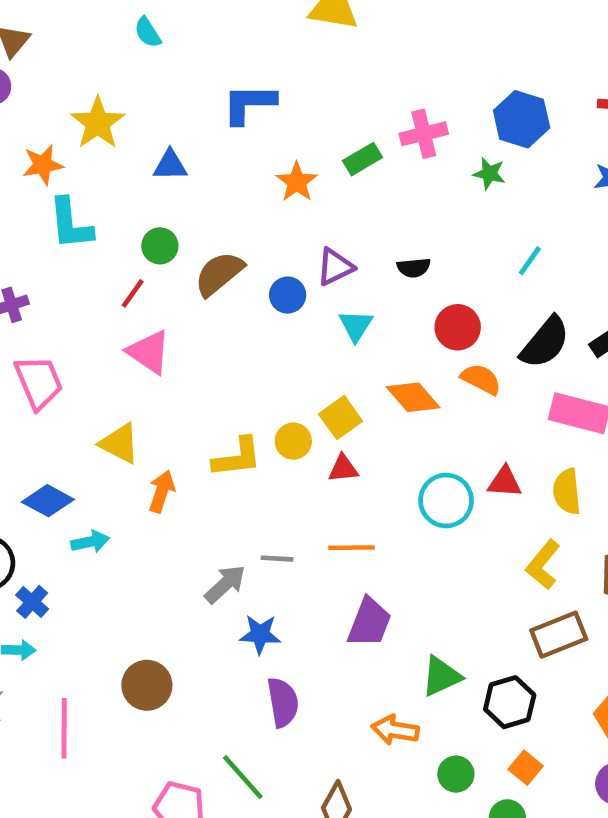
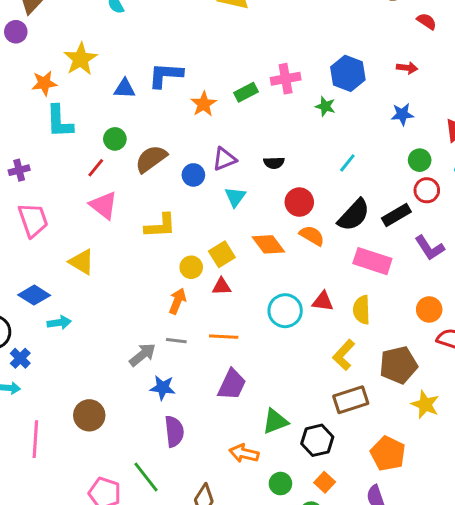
blue L-shape: (249, 104) -> (166, 75), moved
yellow L-shape: (237, 457) -> (160, 226), moved
orange arrow: (162, 491) -> (177, 301), moved

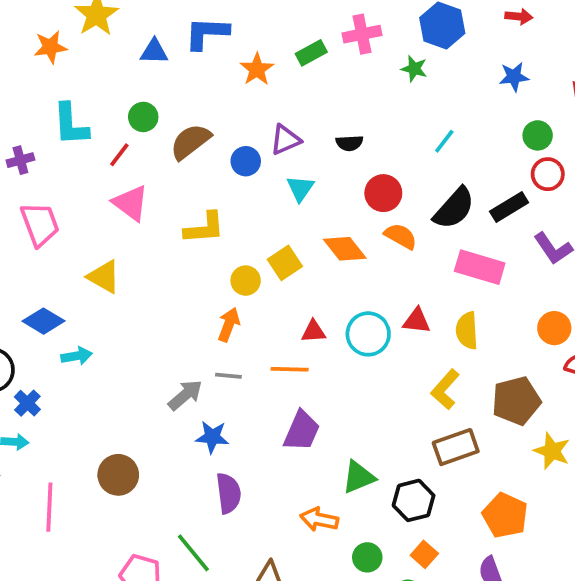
cyan L-shape: (59, 121) -> (71, 124), moved
red triangle: (222, 287) -> (313, 331), moved

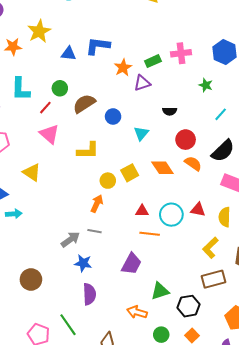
green star: (414, 69) -> (206, 85), moved
purple triangle: (285, 140) -> (142, 83), moved
orange line: (290, 369) -> (150, 234), moved

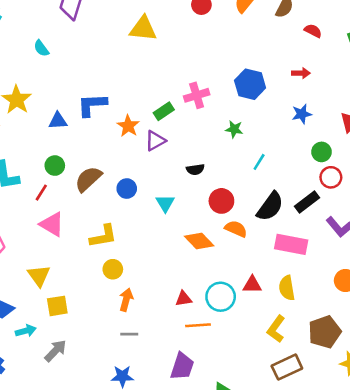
yellow triangle: (32, 172) -> (39, 276), turned 30
yellow square: (130, 173) -> (57, 306), moved, turned 30
yellow circle: (108, 181) -> (113, 269), moved
gray arrow: (70, 239) -> (55, 351), moved

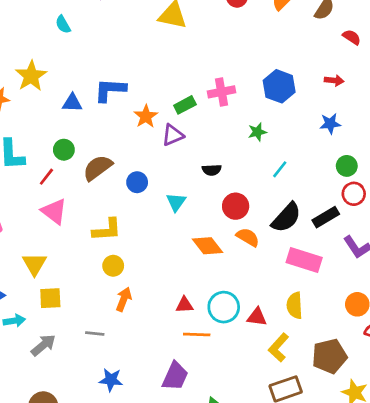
green star: (234, 129) -> (257, 132), turned -30
red triangle: (252, 285) -> (257, 317), moved
gray line: (129, 334) -> (95, 333), moved

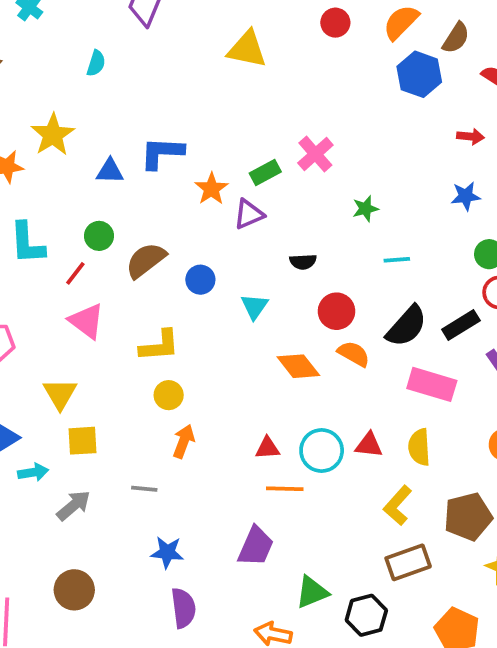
cyan semicircle: (63, 24) -> (96, 63), turned -132
blue hexagon: (279, 86) -> (419, 74), moved
pink cross: (222, 92) -> (315, 154), turned -30
cyan line: (280, 169) -> (397, 260), turned 48
red triangle: (257, 317) -> (369, 445), moved

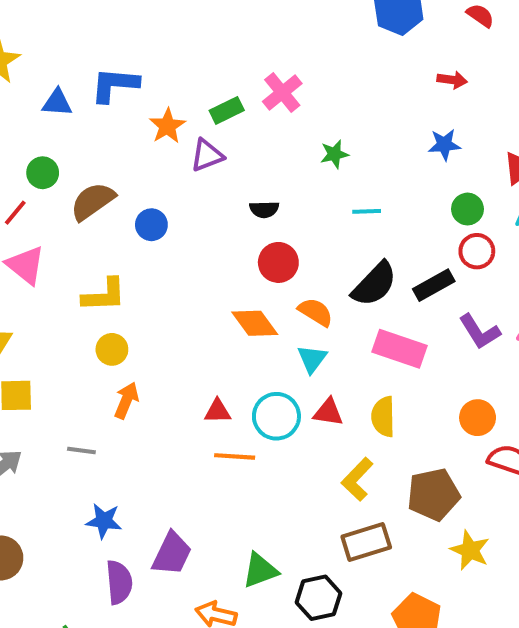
cyan triangle: (254, 306) -> (312, 359), moved
red circle: (336, 311) -> (278, 262), moved
purple trapezoid: (256, 546) -> (172, 554), moved

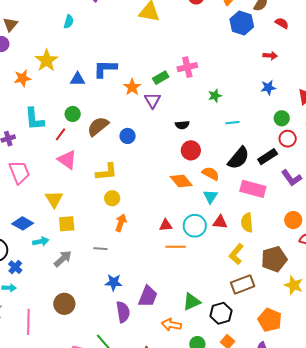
pink cross: (282, 92) -> (187, 67), turned 30
purple triangle: (207, 155) -> (152, 100), turned -36

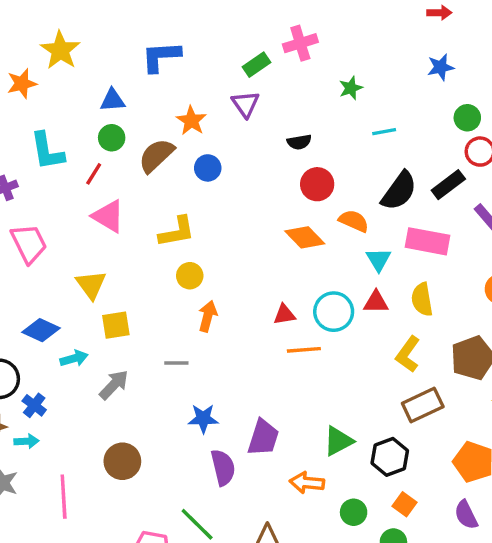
blue triangle: (78, 79) -> (112, 100), moved
orange star: (132, 87) -> (191, 121), moved
cyan triangle: (210, 197) -> (378, 259), moved

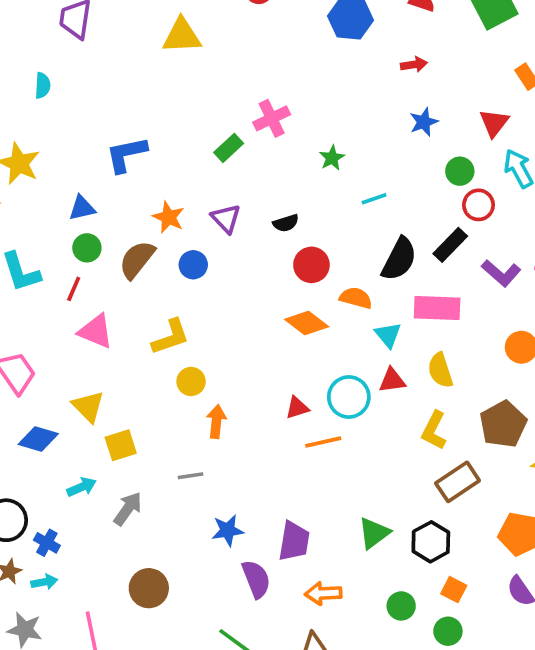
purple triangle: (245, 104) -> (226, 219), moved
blue diamond: (41, 330) -> (38, 439), moved
orange arrow: (307, 483) -> (323, 593), moved

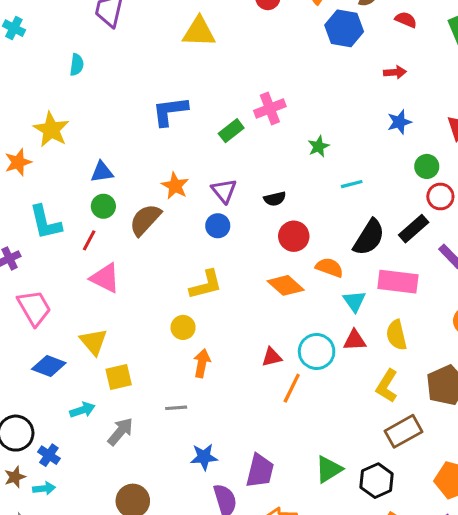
blue L-shape: (126, 154) -> (170, 111), moved
blue circle: (193, 265) -> (218, 226), moved
yellow L-shape: (171, 337) -> (206, 285), moved
orange line: (323, 442) -> (292, 388), turned -56

